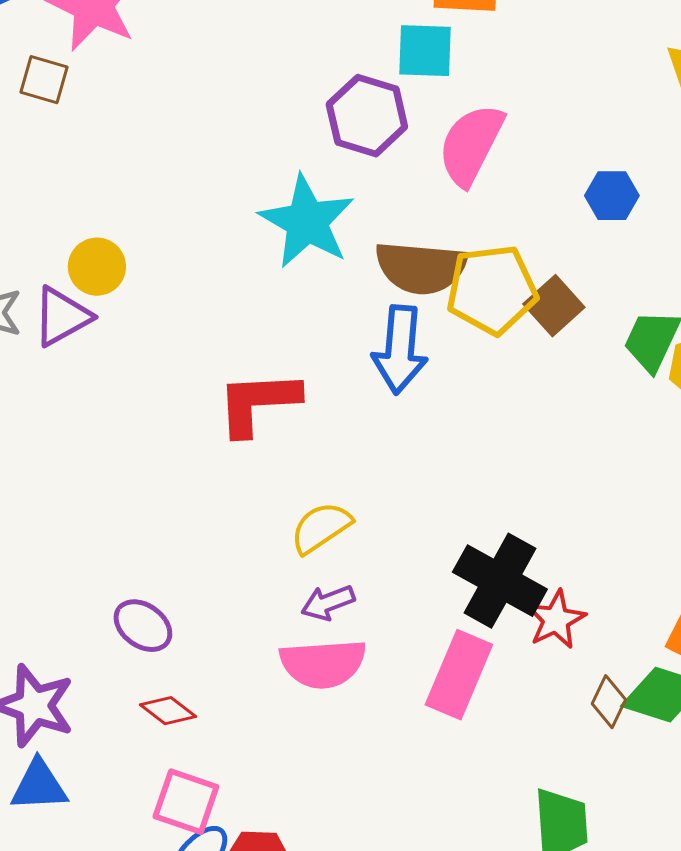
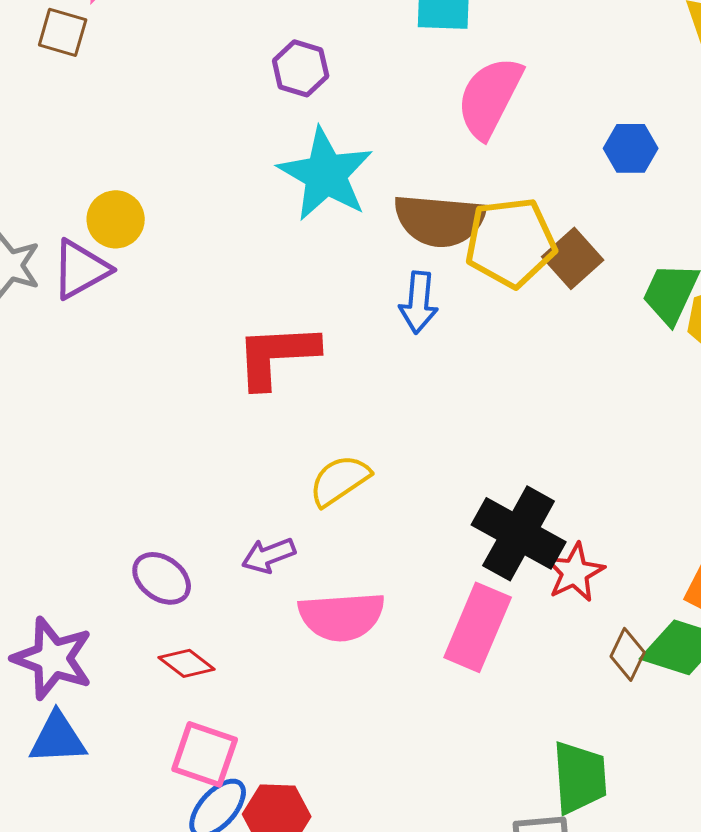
purple hexagon: (367, 116) -> (301, 68), moved, size x0.7
blue arrow: (400, 350) -> (419, 302), size x0.7
purple arrow: (328, 603) -> (269, 555), moved

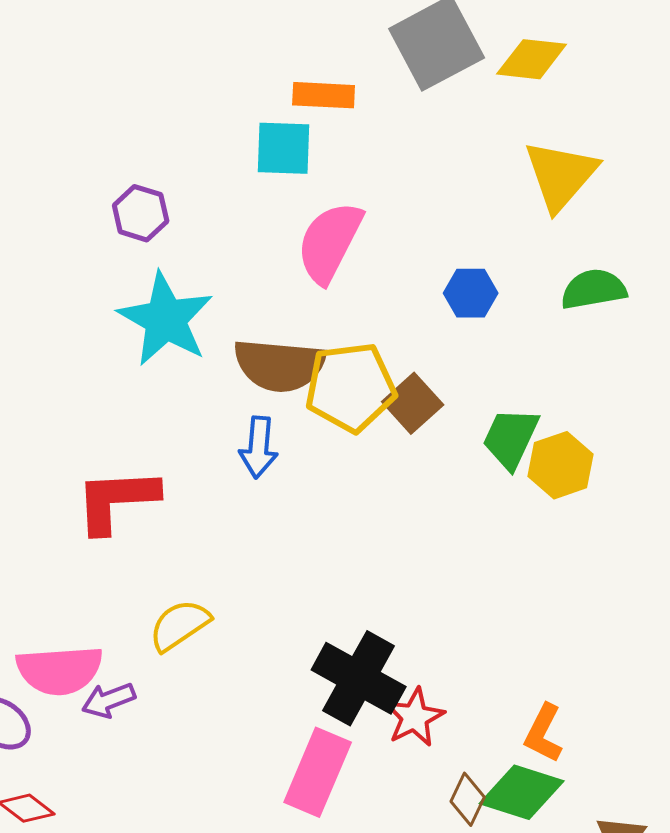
pink semicircle: (342, 616) -> (60, 670), moved

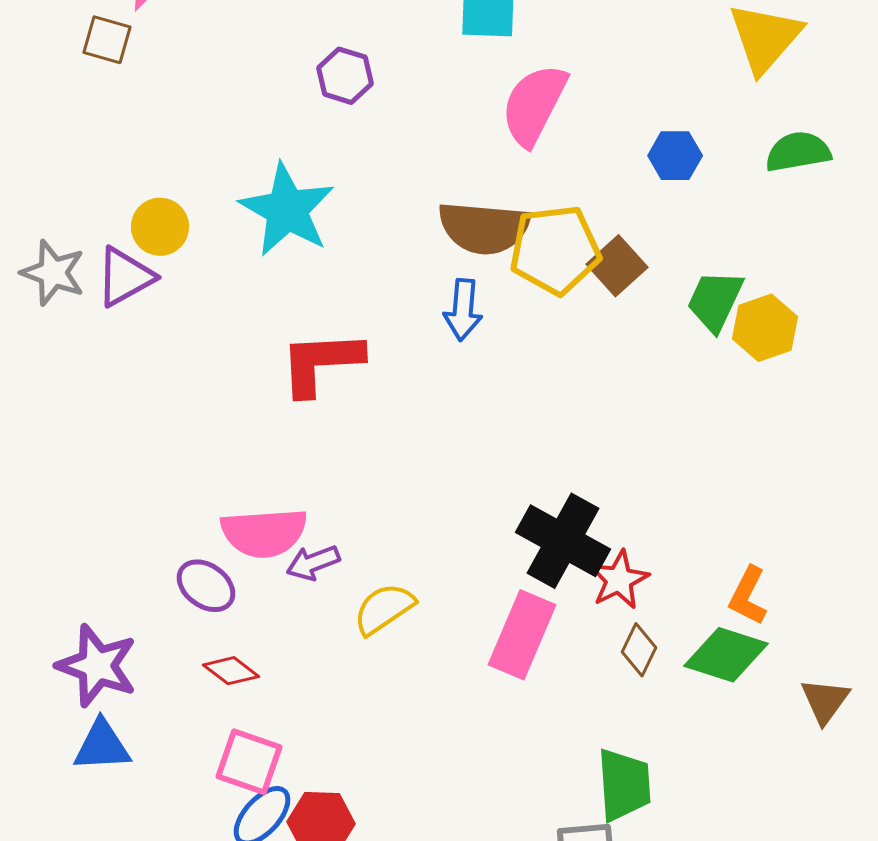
cyan star: (166, 319) -> (287, 210), moved
yellow semicircle: (180, 625) -> (384, 609), moved
brown diamond: (468, 799) -> (639, 650), moved

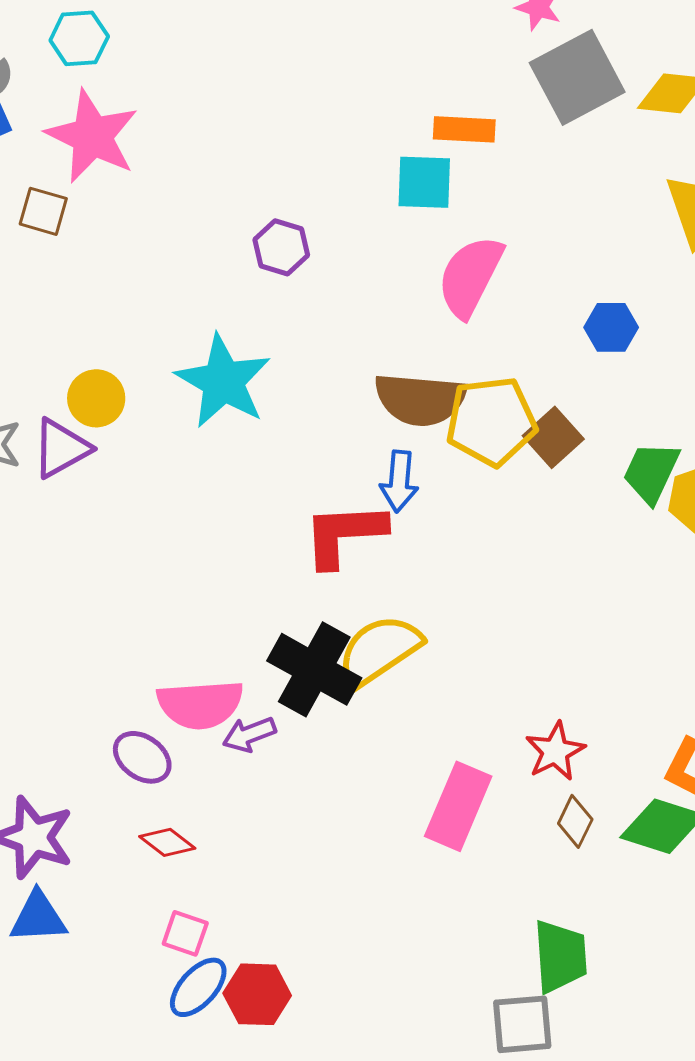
red L-shape: (321, 363) -> (344, 534), moved
black cross: (563, 541) -> (314, 669), moved
yellow semicircle: (384, 609) -> (379, 650), moved, size x1.4
pink square: (249, 762) -> (185, 933), size x0.7

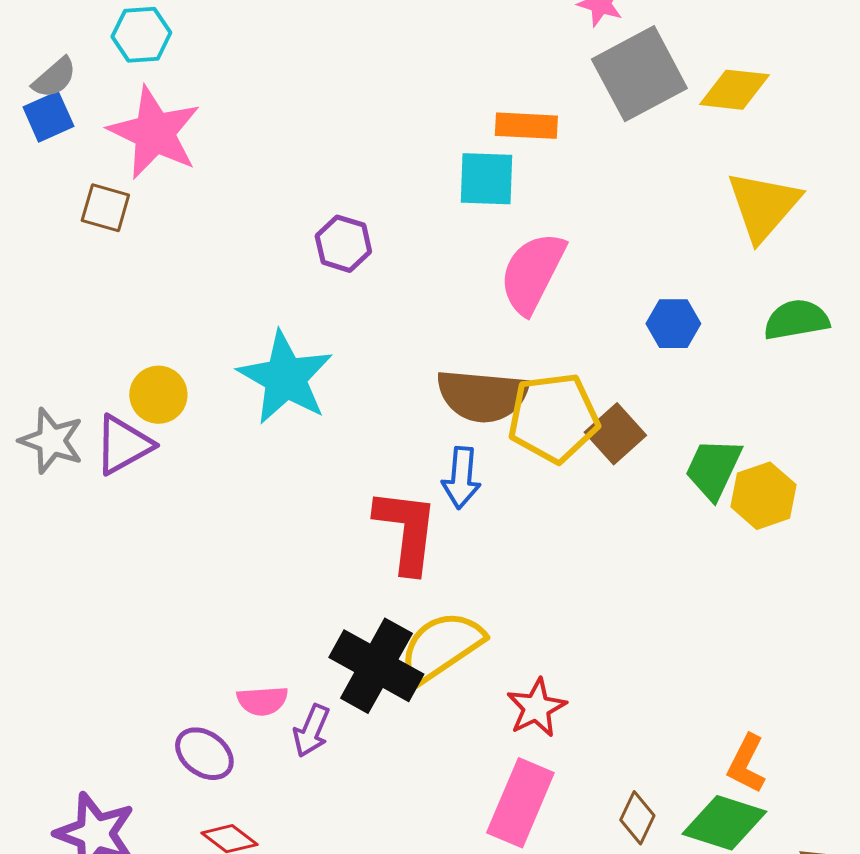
red L-shape: (344, 534) -> (406, 531), turned 100
pink semicircle: (200, 704) -> (262, 701), size x0.6
purple arrow: (249, 734) -> (311, 731), turned -46
red star: (555, 751) -> (536, 708), moved

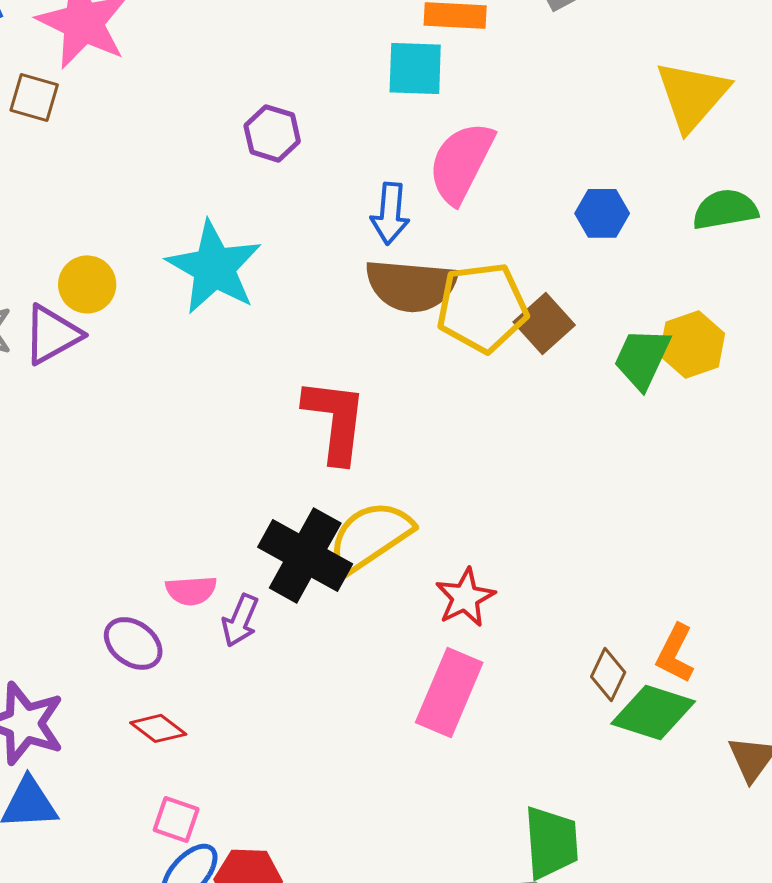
blue arrow: (461, 478) -> (390, 213), moved
yellow hexagon: (763, 496) -> (692, 344), moved
brown diamond: (637, 818) -> (608, 674), moved

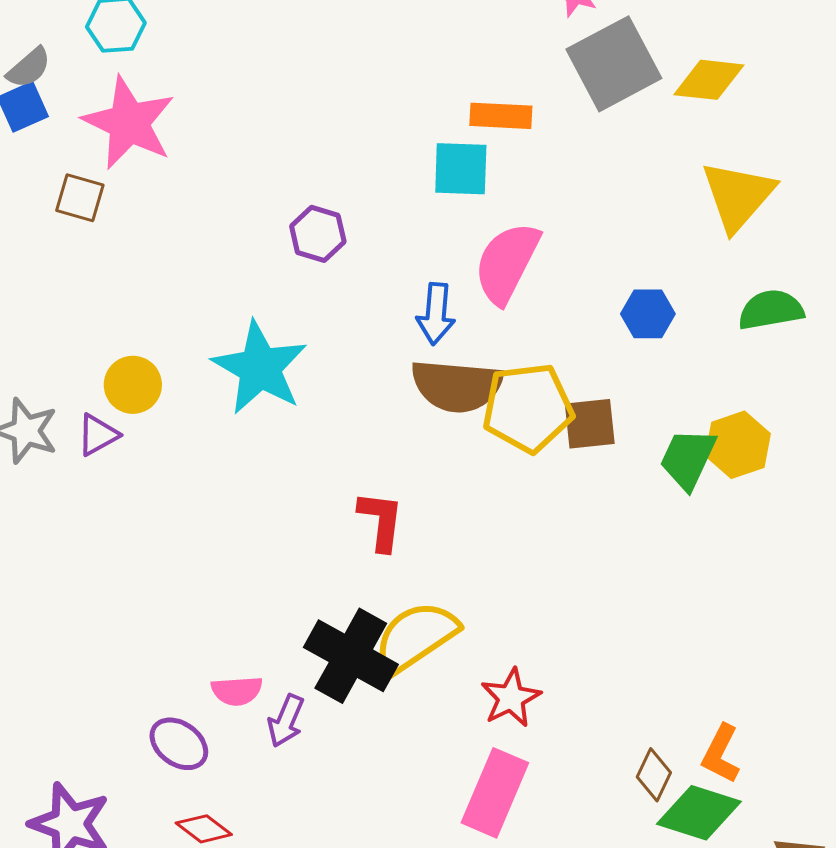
brown square: (544, 323) -> (590, 424), turned 36
purple triangle: (52, 334) -> (98, 435), size x0.7
red L-shape: (335, 420) -> (381, 521), size x0.7

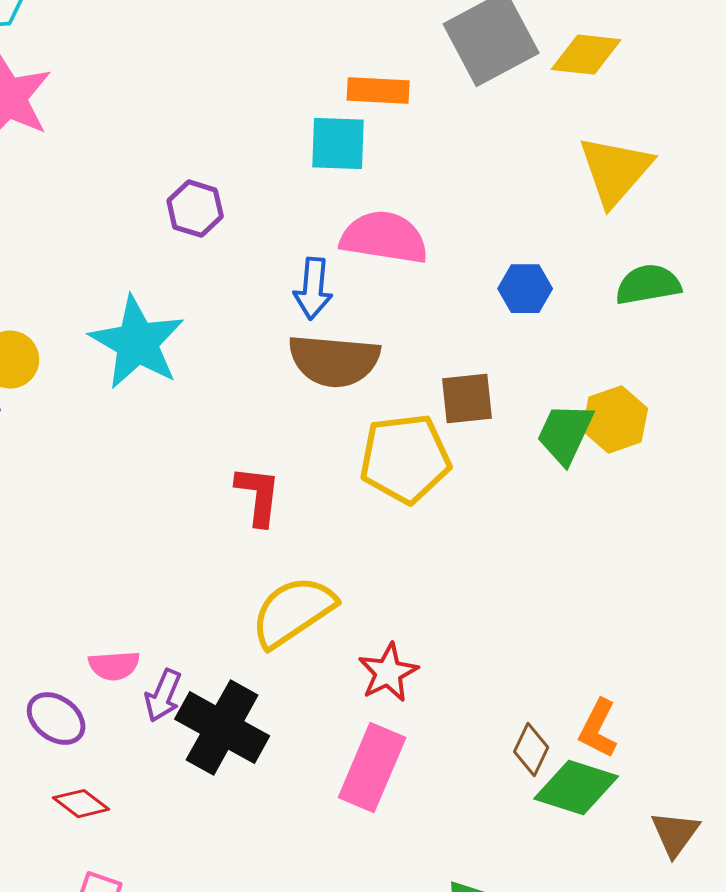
pink semicircle: (507, 263) -> (384, 238), turned 72
yellow pentagon: (528, 408) -> (405, 459), moved
black cross: (351, 656) -> (222, 728), moved

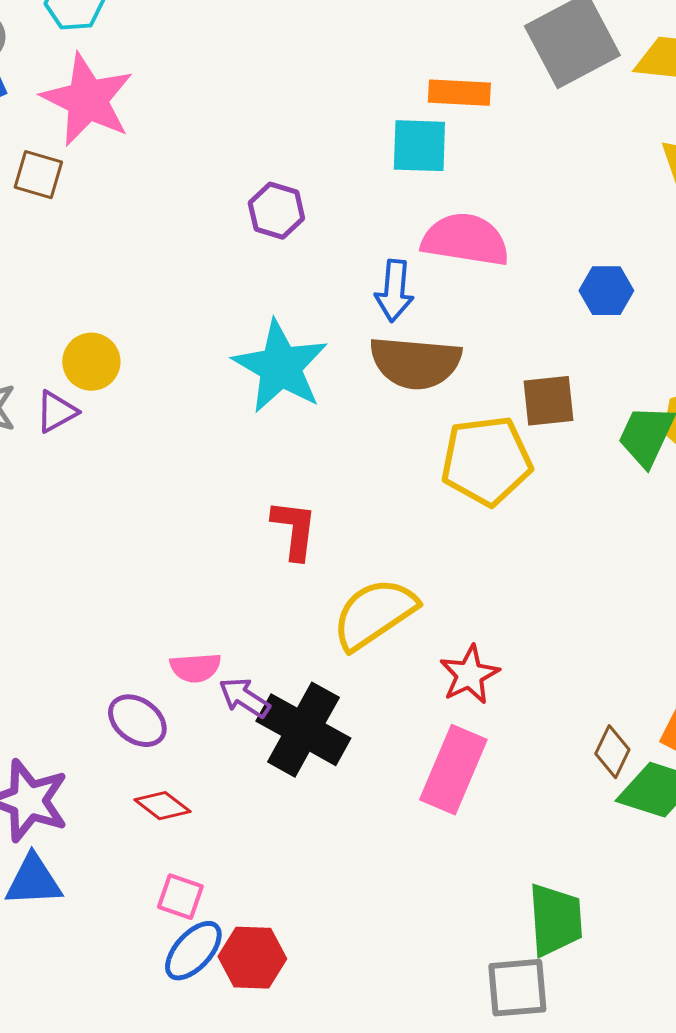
cyan star: (137, 343) -> (280, 367), moved
red L-shape: (258, 496) -> (294, 530), moved
purple arrow: (163, 696) -> (244, 698), turned 100

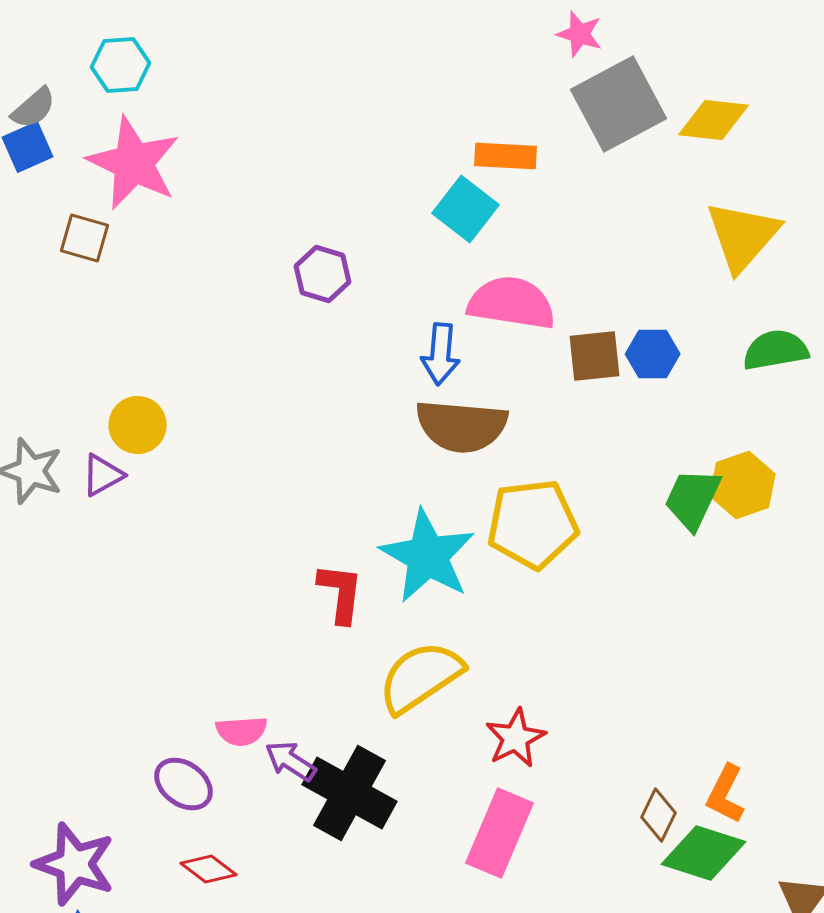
cyan square: (419, 146) -> (466, 209), turned 36
cyan star: (280, 367) -> (428, 556), moved
brown square: (548, 401) -> (595, 356), moved

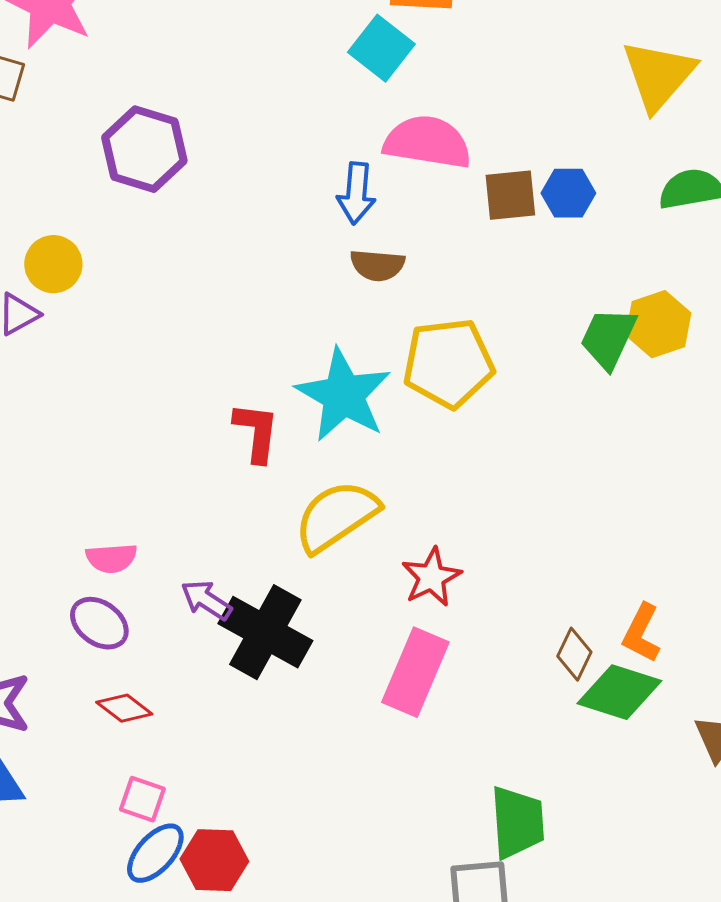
purple hexagon: (323, 274) -> (144, 149), moved, size x1.5
brown semicircle: (462, 426) -> (377, 265), size x0.6
pink semicircle: (242, 731) -> (111, 558), moved

